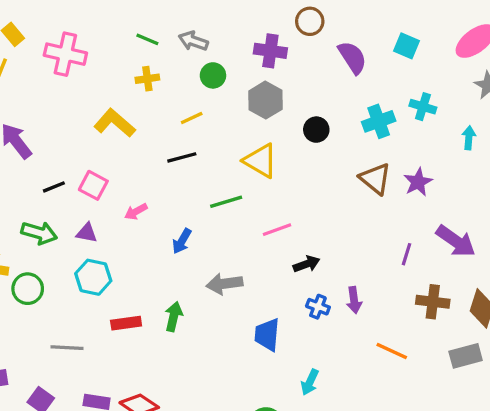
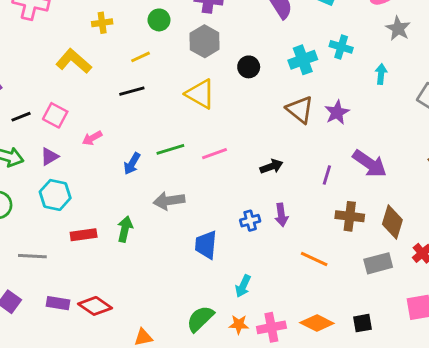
green line: (226, 202) -> (170, 149), moved
purple triangle: (87, 233) -> (49, 157), turned -42
black arrow: (306, 264) -> (271, 167), moved
blue cross: (318, 307) -> (250, 221), turned -36

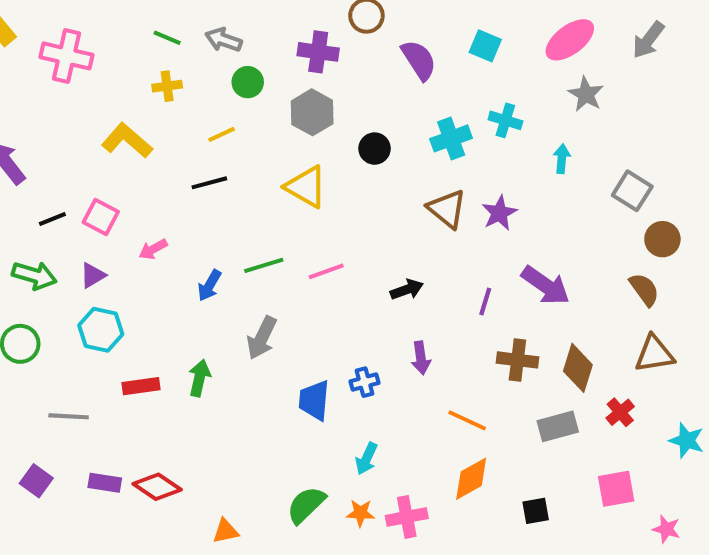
gray arrow: (169, 201) -> (262, 338), turned -56
blue cross: (250, 221) -> (364, 382), moved
orange diamond: (317, 323) -> (471, 479), moved, turned -56

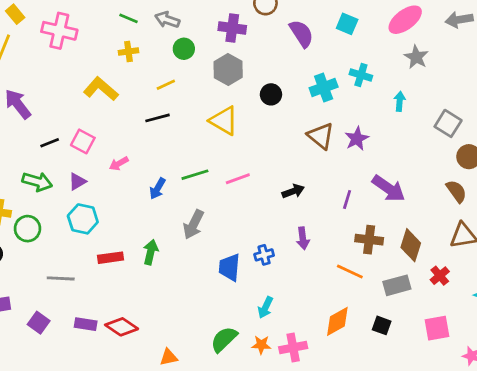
gray arrow: (648, 40) -> (459, 20), turned 44
orange line: (467, 420) -> (350, 271), moved
black square: (536, 511) -> (382, 325), moved, turned 30

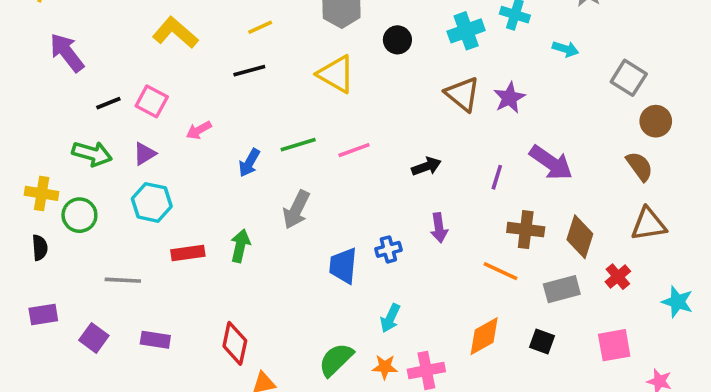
cyan arrow: (400, 101) -> (565, 49), turned 102
red diamond: (122, 327) -> (235, 343), moved, turned 68

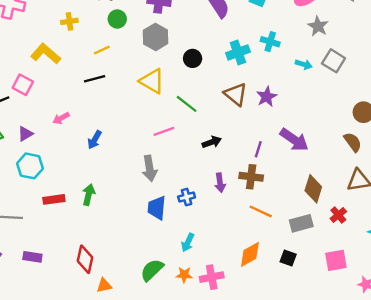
gray square: (629, 78) -> (334, 61), moved
pink square: (152, 101) -> (23, 85), moved
green line: (298, 145) -> (187, 104), moved, turned 55
gray arrow: (296, 210) -> (150, 168), moved, turned -35
brown cross: (526, 230) -> (251, 177), moved

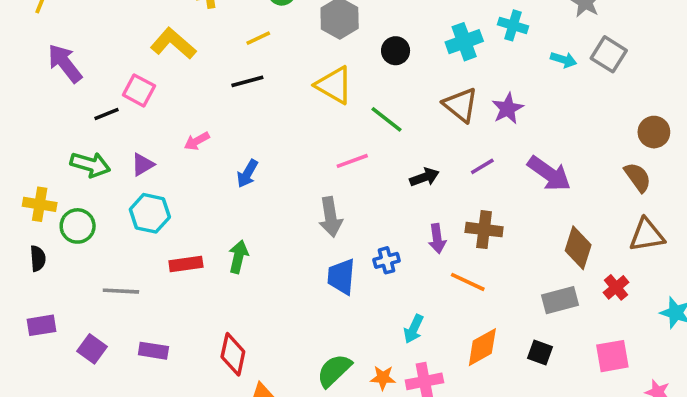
purple line: (258, 149) -> (482, 166), moved, turned 42
orange line: (261, 211) -> (468, 282), moved
cyan arrow: (188, 242) -> (414, 329), moved

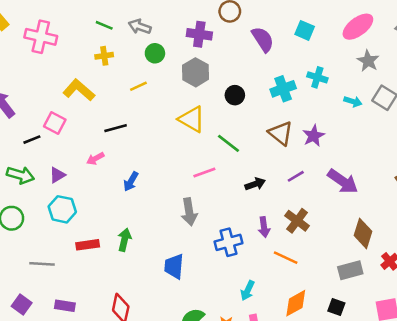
black line: (247, 81) -> (116, 128), moved
brown cross: (484, 230) -> (297, 221), turned 30
blue cross: (387, 260) -> (229, 242), size x1.5
blue trapezoid: (341, 277) -> (174, 266), moved

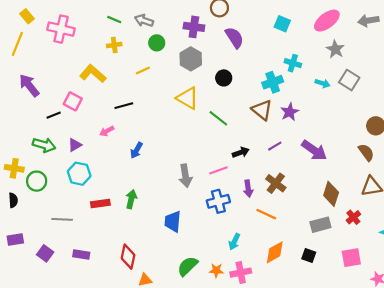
purple semicircle: (263, 39) -> (234, 38), moved
cyan cross: (283, 89) -> (273, 82), moved
pink line: (204, 173) -> (218, 170), moved

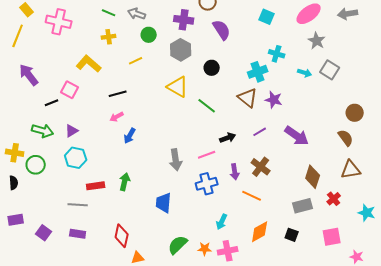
purple star: (290, 112) -> (274, 100), turned -30
pink arrow: (107, 131) -> (117, 117), moved
gray line: (62, 219) -> (78, 205), moved

